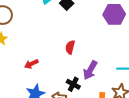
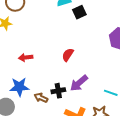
black cross: (73, 84) -> (58, 91), turned 32

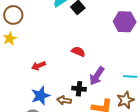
red semicircle: (68, 55) -> (78, 52), turned 96
black cross: (58, 91) -> (79, 89), turned 32

